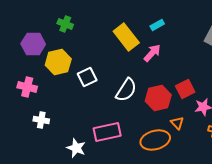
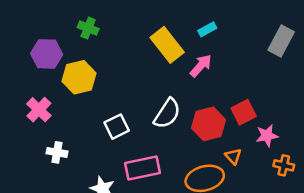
white square: (87, 77) -> (117, 127), moved
pink cross: (27, 87) -> (39, 110), turned 30

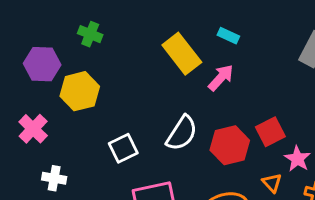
cyan rectangle: (207, 29) -> (228, 36), turned 54
pink star: (267, 136) -> (297, 159), turned -30
orange triangle: (233, 156) -> (272, 183), moved

